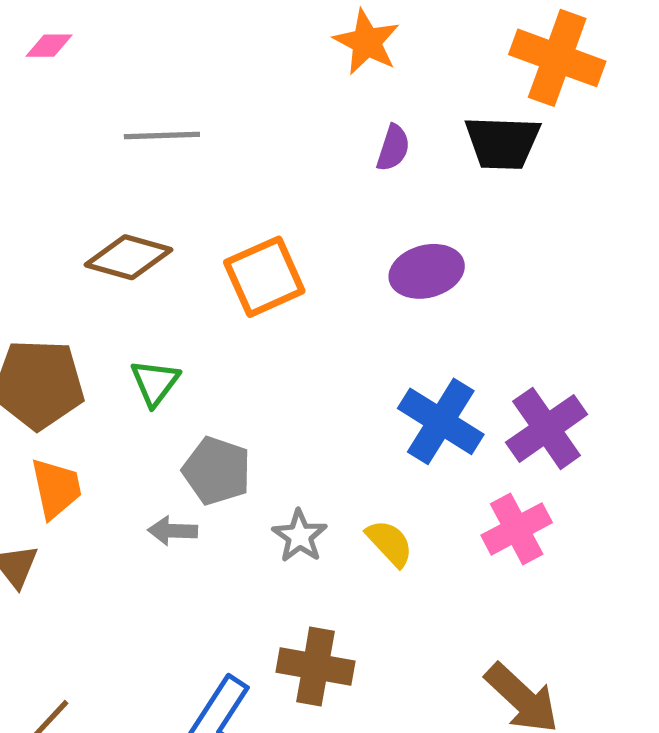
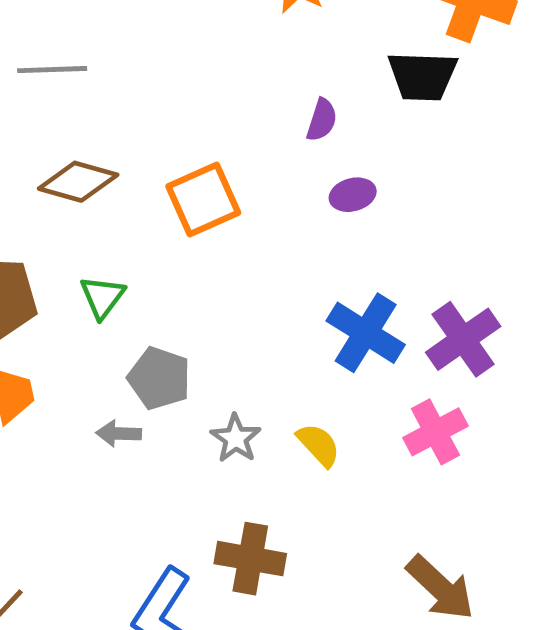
gray line: (162, 136) -> (52, 70), moved
purple semicircle: (393, 148) -> (322, 120), moved
purple ellipse: (427, 271) -> (353, 195), size x0.7

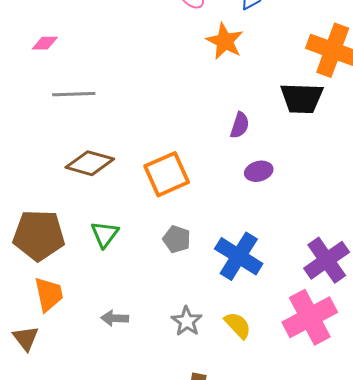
blue cross: (366, 333) -> (239, 256), moved
gray pentagon: (159, 378) -> (177, 239), moved, size x0.7
pink cross: (435, 432) -> (310, 317), size x1.4

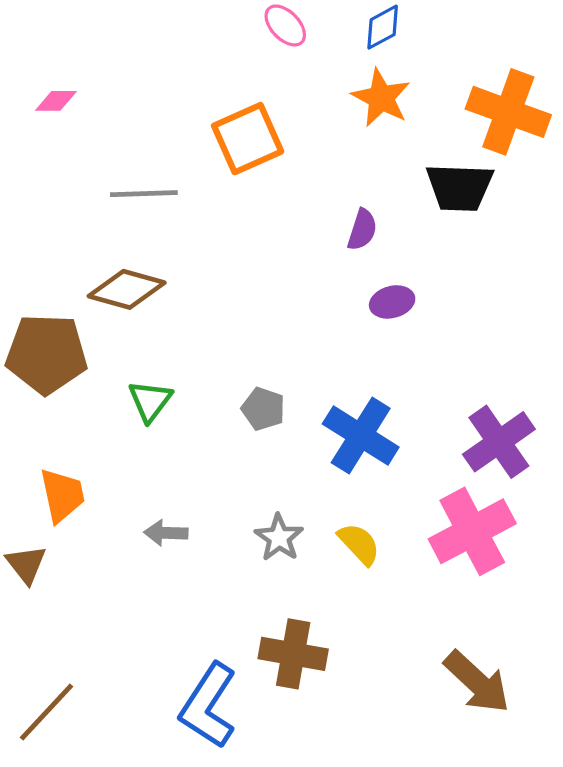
orange star: (225, 41) -> (381, 98), moved
gray line: (74, 94) -> (144, 194), moved
orange square: (167, 174) -> (248, 139), moved
brown pentagon: (39, 235) -> (46, 354), moved

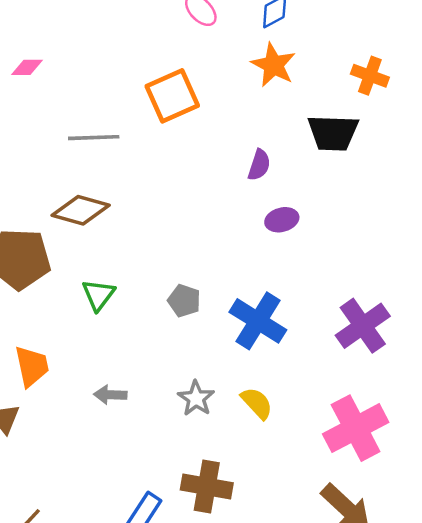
orange cross: (508, 112) -> (370, 76), size x0.6
pink cross: (472, 531) -> (356, 428), moved

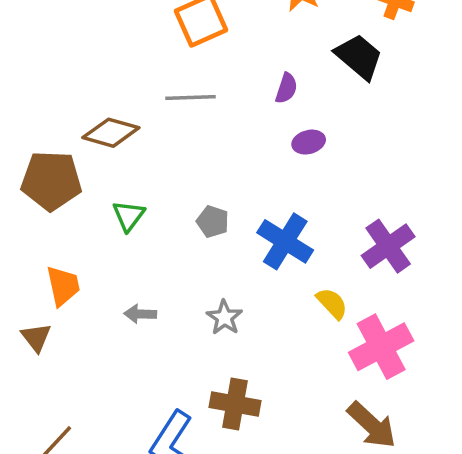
black trapezoid: (333, 133) -> (359, 57), turned -142
gray line: (94, 138) -> (190, 98), moved
yellow semicircle: (257, 403) -> (332, 303), moved

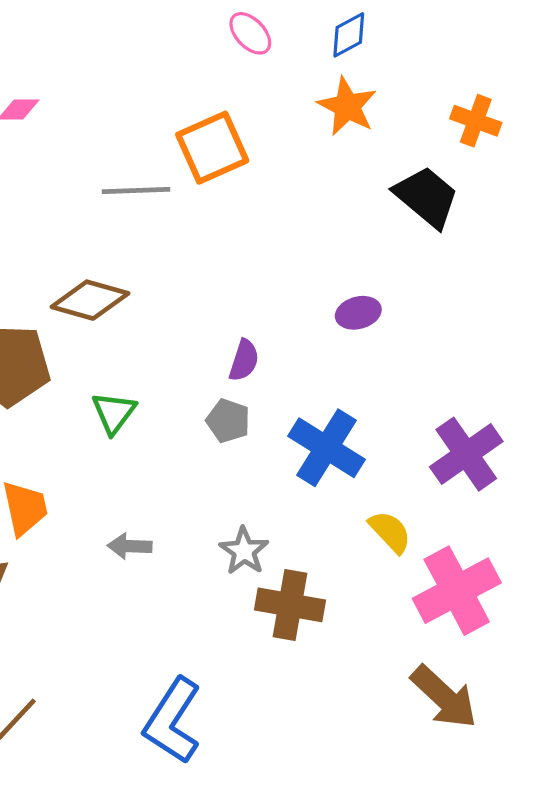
purple semicircle: (286, 88) -> (244, 360), moved
gray line: (190, 98) -> (136, 191), moved
brown cross: (235, 404) -> (290, 605), moved

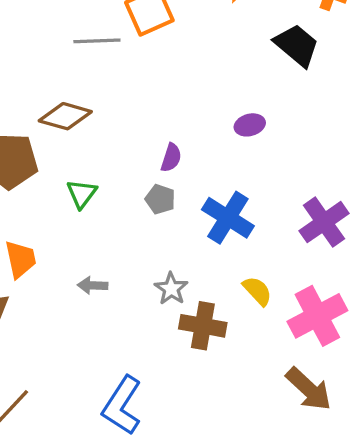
yellow semicircle: (390, 532) -> (257, 291), moved

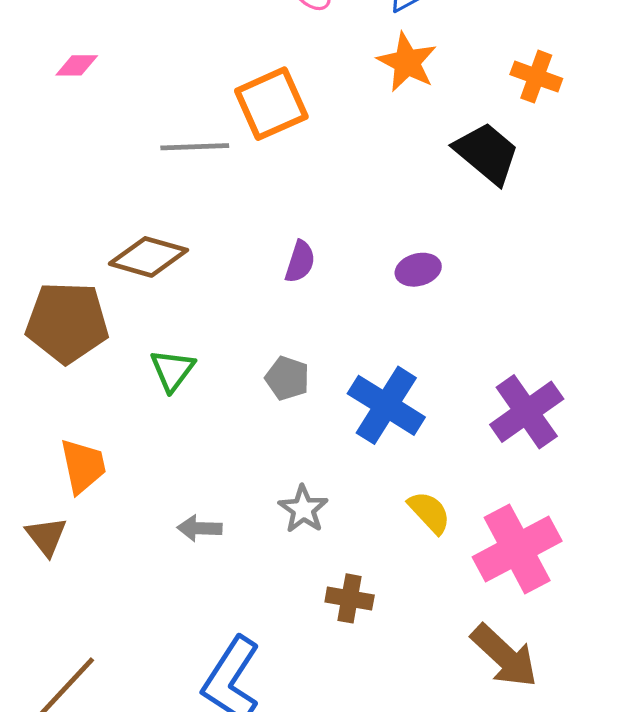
purple semicircle: (171, 158) -> (300, 262), moved
gray arrow: (93, 285) -> (200, 528), moved
brown cross: (203, 326) -> (350, 598), moved, size x0.7

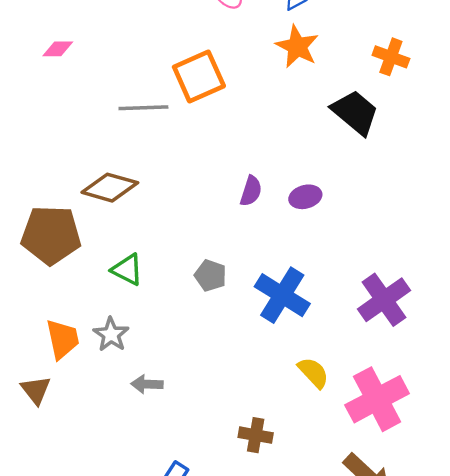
purple semicircle: (300, 262) -> (251, 191), moved
green triangle: (172, 370) -> (127, 270), turned -40
gray star: (303, 509) -> (111, 334), moved

